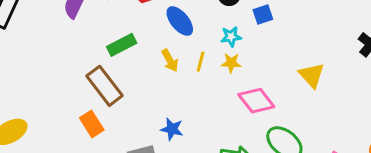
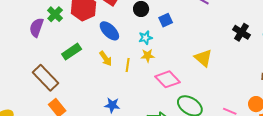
yellow line: (201, 62) -> (128, 65), moved
brown rectangle: (104, 86) -> (45, 78), moved

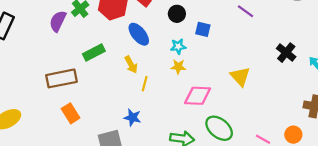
blue square: (166, 20) -> (203, 29), turned 32
yellow line: (128, 65) -> (145, 84), moved
brown rectangle: (45, 78) -> (61, 78), turned -64
pink diamond: (168, 79) -> (198, 96), turned -50

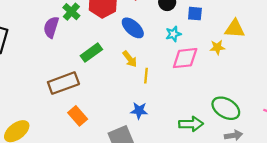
yellow star: (178, 67) -> (217, 47), moved
yellow triangle: (240, 76) -> (235, 29), moved, turned -35
pink diamond: (198, 96) -> (185, 58), moved

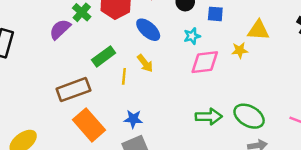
purple semicircle: (51, 27) -> (60, 29), turned 30
yellow line: (146, 76) -> (124, 76), moved
blue star: (139, 111) -> (133, 119), moved
orange rectangle: (78, 116) -> (89, 125), size x1.5
green arrow: (191, 124) -> (209, 117), moved

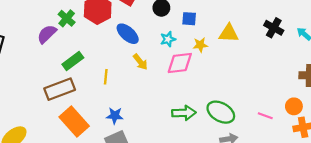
yellow star: (240, 50) -> (200, 45), moved
green rectangle: (104, 56) -> (73, 61), moved
yellow arrow: (145, 63) -> (140, 62), moved

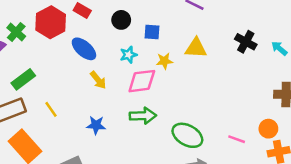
yellow line: (106, 77) -> (51, 109), moved, turned -40
green arrow: (184, 113) -> (143, 116), moved
blue star: (115, 116) -> (96, 125), moved

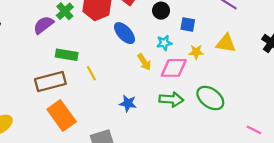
green rectangle: (23, 79) -> (67, 55), turned 40
yellow arrow: (98, 80) -> (144, 62), moved
yellow line: (51, 109) -> (91, 73), moved
green ellipse: (187, 135) -> (210, 98), moved

